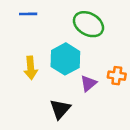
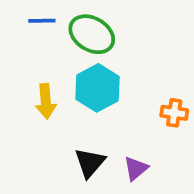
green ellipse: (88, 24) -> (92, 34), moved
purple triangle: (88, 83) -> (136, 168), moved

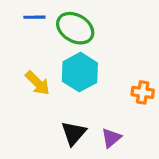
yellow arrow: (46, 101) -> (38, 83), turned -40

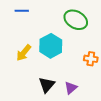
green ellipse: (75, 28) -> (76, 20), moved
yellow arrow: (38, 83) -> (24, 53), turned 84

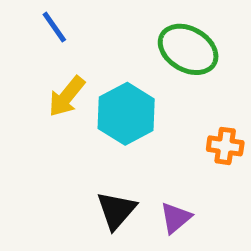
blue line: (22, 11) -> (54, 27), turned 56
yellow arrow: (24, 53) -> (67, 96), moved

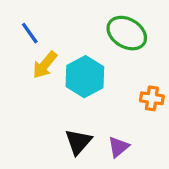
blue line: (54, 27) -> (30, 33), moved

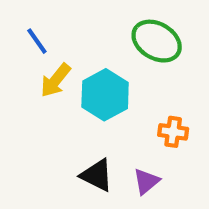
orange cross: (152, 98) -> (173, 132), moved
black triangle: (78, 142) -> (97, 175), turned -44

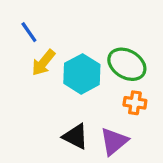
green ellipse: (157, 41) -> (127, 64), moved
purple triangle: (146, 181) -> (114, 141), size x1.4

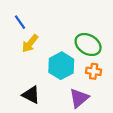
cyan hexagon: (82, 74) -> (61, 66), moved
black triangle: (75, 137) -> (31, 95), moved

